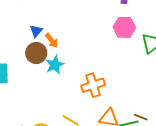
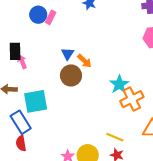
cyan star: (55, 65) -> (119, 84), moved

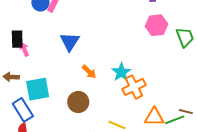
blue triangle: (68, 54) -> (70, 42), size x1.5
orange arrow: (84, 61) -> (89, 72), moved
brown circle: (71, 75) -> (78, 102), moved

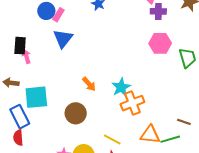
blue triangle: (70, 42) -> (63, 39), moved
brown line: (186, 112) -> (184, 122), moved

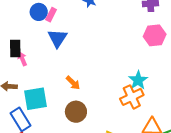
orange arrow: (89, 84) -> (73, 83), moved
cyan star: (121, 87) -> (138, 80), moved

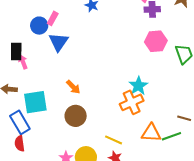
blue circle: (39, 12) -> (39, 26), moved

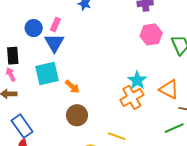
pink rectangle: (53, 18) -> (55, 25), moved
pink arrow: (23, 62) -> (11, 74), moved
cyan square: (35, 102) -> (47, 73), moved
orange triangle: (151, 133) -> (169, 89), moved, turned 30

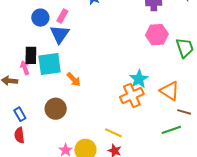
black rectangle: (13, 56) -> (31, 55), moved
pink arrow: (11, 74) -> (25, 68), moved
brown circle: (77, 115) -> (56, 109), moved
blue rectangle: (22, 126) -> (20, 114), size x0.6

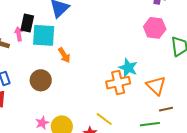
cyan star: (139, 79) -> (128, 68), turned -30
brown line: (184, 112) -> (166, 109), turned -40
yellow line: (113, 133) -> (104, 119), moved

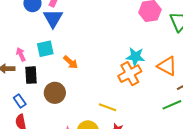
black rectangle: (27, 23) -> (31, 75), moved
cyan square: (44, 35) -> (45, 49), size x0.7
yellow line: (104, 119) -> (108, 107), moved

